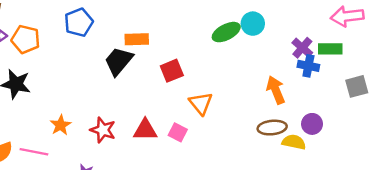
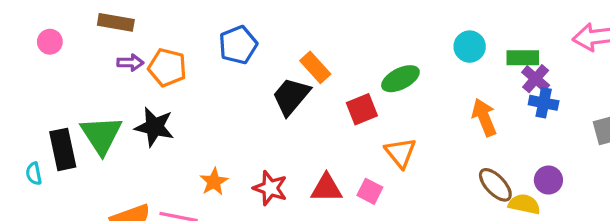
green ellipse: (226, 32) -> (400, 79), moved
orange rectangle: (137, 39) -> (315, 67), turned 50
green rectangle: (330, 49) -> (523, 58), moved
orange arrow: (276, 90) -> (484, 117), moved
brown ellipse: (272, 128) -> (495, 185), turned 52

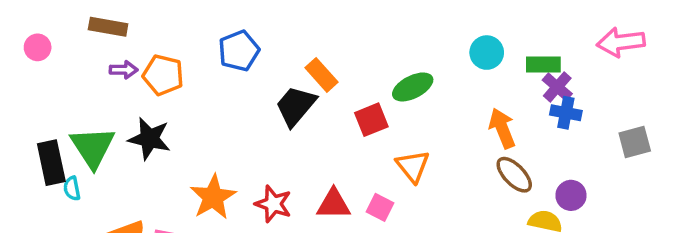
cyan semicircle: (34, 174) -> (72, 188), moved
orange star: (214, 182) -> (213, 197), size x1.5
brown ellipse: (495, 185) -> (514, 175), moved

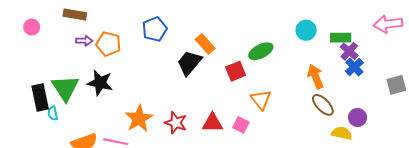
blue cross: (566, 113) -> (354, 67), turned 36

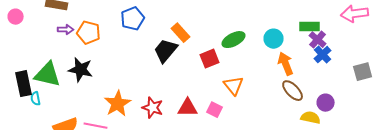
cyan circle: (306, 30) -> (274, 39), moved
green triangle: (65, 88) -> (48, 75), turned -44

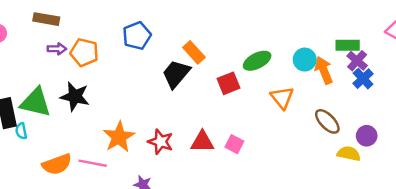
orange arrow: (286, 64) -> (324, 70), moved
orange triangle: (234, 86) -> (282, 98), moved

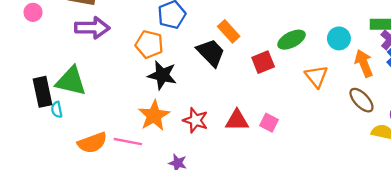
purple arrow: (57, 49) -> (92, 28), size x1.8
orange pentagon: (84, 52) -> (149, 44), moved
orange arrow: (324, 70) -> (364, 63), moved
black trapezoid: (176, 74) -> (211, 53), turned 96
black star: (75, 96) -> (162, 75), moved

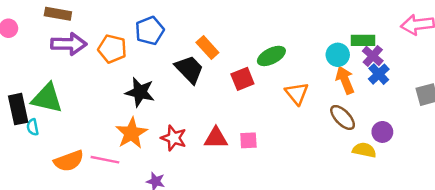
cyan circle: (339, 38) -> (338, 55), moved
orange pentagon: (149, 44) -> (112, 49), moved
pink square: (269, 123) -> (248, 140), turned -30

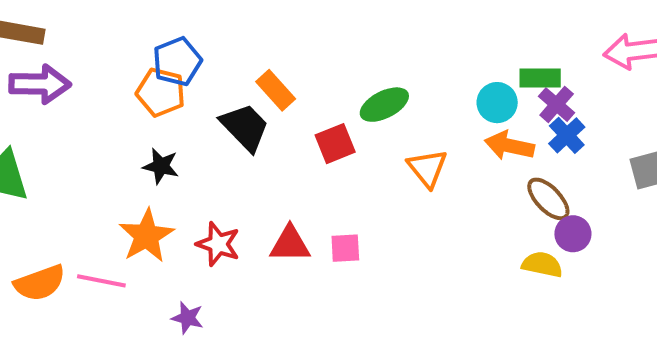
orange pentagon: (112, 49) -> (161, 92), moved
orange arrow: (345, 80) -> (509, 146), turned -56
black star: (140, 92) -> (161, 166), size x0.7
brown ellipse: (343, 117) -> (548, 199), moved

